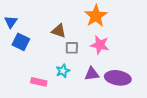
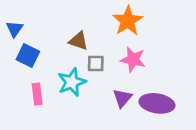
cyan star: (63, 71) -> (72, 82), moved, size x1.5
purple triangle: (92, 74) -> (122, 98), turned -42
pink rectangle: (39, 82) -> (37, 94), moved, turned 70

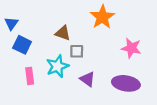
pink star: (133, 59) -> (131, 48), moved
purple triangle: (122, 98) -> (87, 79), moved, turned -35

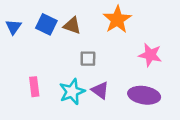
brown triangle: (63, 33) -> (72, 26), moved
blue square: (22, 45) -> (46, 24), moved
cyan star: (57, 66) -> (72, 92), moved

